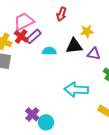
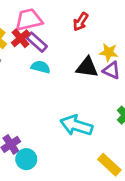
purple rectangle: (33, 36) -> (37, 42), turned 70
cyan semicircle: (49, 51) -> (41, 67), moved
purple triangle: (94, 54) -> (112, 70), moved

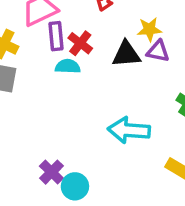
red cross: (21, 38) -> (80, 43), moved
purple rectangle: (37, 42) -> (56, 36), turned 55

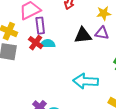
yellow star: (149, 29) -> (104, 13), moved
red cross: (80, 43) -> (36, 43), moved

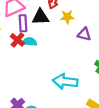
yellow star: (104, 13) -> (67, 17), moved
black triangle: (83, 35) -> (40, 17), moved

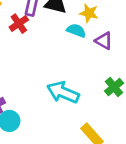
cyan semicircle: (29, 42) -> (76, 30), moved

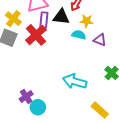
red cross: (19, 24) -> (36, 35), size x1.5

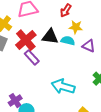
black triangle: (61, 17) -> (50, 37), moved
purple rectangle: (44, 20) -> (32, 57), moved, turned -49

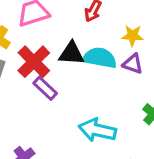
yellow star: (76, 27) -> (132, 36), moved
cyan semicircle: (68, 41) -> (100, 58), size x1.5

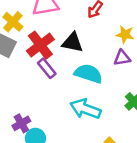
cyan semicircle: (100, 58) -> (88, 74), moved
purple triangle: (133, 64) -> (122, 58), turned -36

